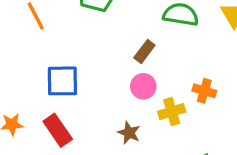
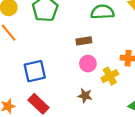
brown rectangle: (144, 52) -> (84, 41), turned 56

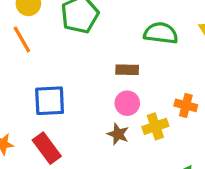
brown star: (85, 96) -> (118, 134), moved

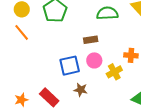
blue square: (50, 101) -> (70, 66), moved
brown star: (118, 134) -> (81, 90), moved

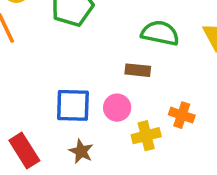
brown rectangle: (91, 40) -> (138, 70), moved

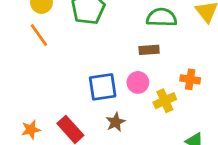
brown star: (81, 151) -> (116, 122), turned 30

